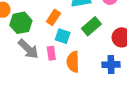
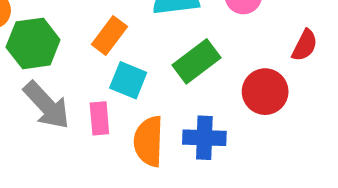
blue cross: (111, 65) -> (204, 138), moved

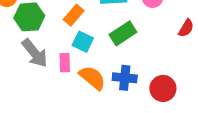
red circle: (265, 92) -> (163, 88), moved
orange semicircle: (149, 141) -> (92, 78), turned 124

